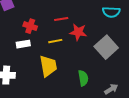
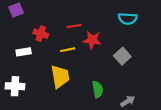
white rectangle: (23, 44) -> (24, 52), moved
gray square: (106, 47) -> (122, 56), size x0.7

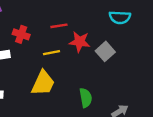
gray square: (122, 56) -> (105, 51), moved
yellow trapezoid: (60, 77) -> (43, 83), turned 35

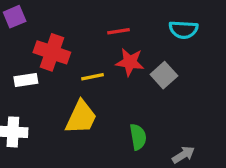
red line: (59, 26) -> (119, 31), moved
red cross: (21, 34) -> (52, 52), size x1.5

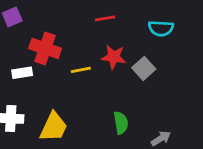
red line: (119, 31) -> (105, 18), moved
yellow trapezoid: (81, 117) -> (54, 127), moved

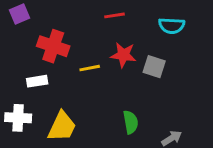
gray square: (144, 68) -> (154, 67), turned -30
white rectangle: (22, 73) -> (37, 81), moved

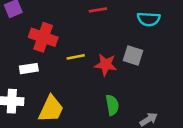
red star: (123, 55) -> (106, 65), moved

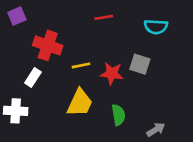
white rectangle: (29, 69) -> (33, 77), turned -48
yellow trapezoid: (51, 109) -> (80, 103), moved

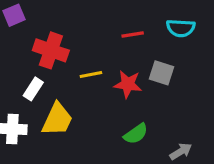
red line: (104, 17) -> (133, 34), moved
yellow trapezoid: (80, 103) -> (57, 119), moved
green semicircle: (118, 115) -> (136, 134), turned 65

